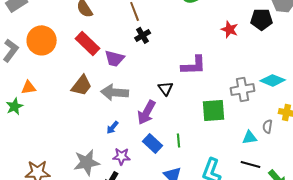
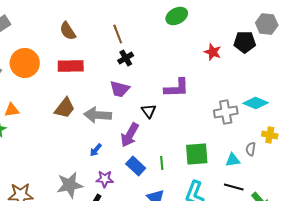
red rectangle: (88, 43) -> (71, 66), turned -45
purple trapezoid: (115, 58) -> (120, 89), moved
green square: (214, 110) -> (197, 154), moved

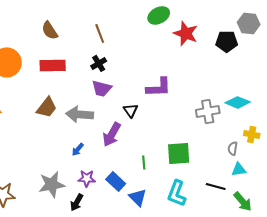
red star: (213, 52) -> (186, 33), moved, size x1.4
black cross: (126, 58) -> (99, 63), moved
cyan triangle: (233, 160) -> (239, 169), moved
blue rectangle: (136, 166) -> (116, 181), moved

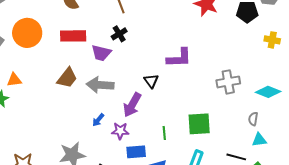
purple trapezoid: (102, 88) -> (101, 53), moved
cyan diamond: (238, 102) -> (268, 92), moved
yellow cross: (252, 134) -> (272, 40), moved
purple star: (87, 178) -> (120, 131), moved
blue rectangle: (116, 181) -> (136, 152), turned -48

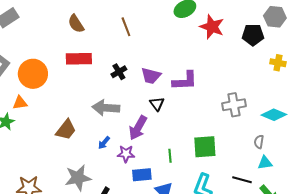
orange circle: (27, 33) -> (33, 74), moved
black cross: (119, 34) -> (119, 72), moved
purple trapezoid: (101, 53) -> (151, 76), moved
brown trapezoid: (67, 78) -> (66, 130), moved

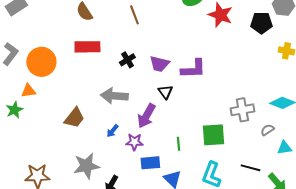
gray cross: (234, 105) -> (242, 110), moved
gray semicircle: (259, 142) -> (267, 130), turned 48
cyan triangle: (265, 163) -> (284, 148), moved

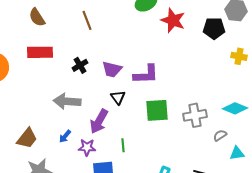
brown trapezoid: (74, 118) -> (27, 138), moved
green square: (213, 135) -> (157, 110), moved
green line: (178, 144) -> (123, 145), moved

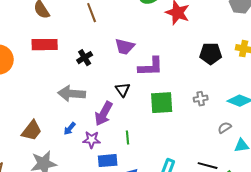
black pentagon: (214, 28) -> (211, 54), moved
purple trapezoid: (112, 69) -> (125, 47), moved
gray cross: (195, 115) -> (201, 99), moved, size x0.6

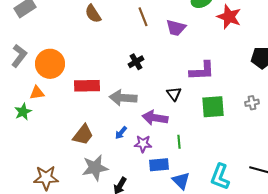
red rectangle: (45, 45) -> (87, 86), moved
purple trapezoid: (125, 47) -> (176, 28), moved
purple arrow: (104, 114) -> (155, 118), turned 70

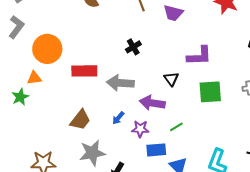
gray L-shape: (19, 56) -> (16, 27), moved
green line: (179, 142) -> (176, 127), turned 64

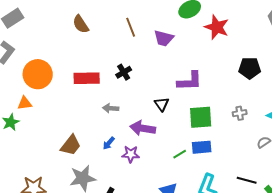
red rectangle: (84, 71) -> (87, 78), moved
gray arrow: (120, 83) -> (111, 108), size x0.6
green line: (176, 127) -> (180, 154), moved
blue rectangle: (156, 150) -> (202, 147), moved

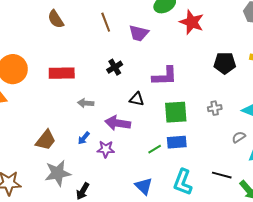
black cross: (124, 72) -> (115, 67), moved
black triangle: (162, 104) -> (137, 99), turned -42

